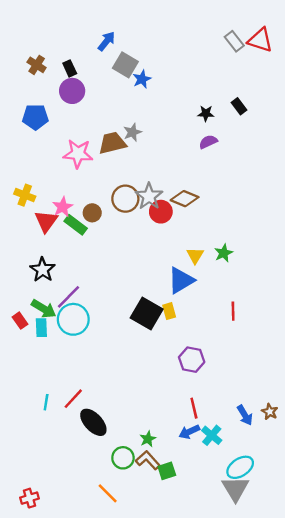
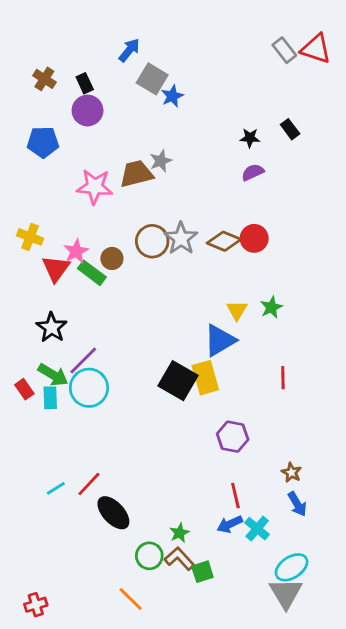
red circle: (161, 212) -> (254, 238), moved
yellow rectangle: (169, 311) -> (205, 378), size x1.6
cyan line: (46, 402) -> (56, 488), turned 49
brown star: (270, 412) -> (292, 473), moved

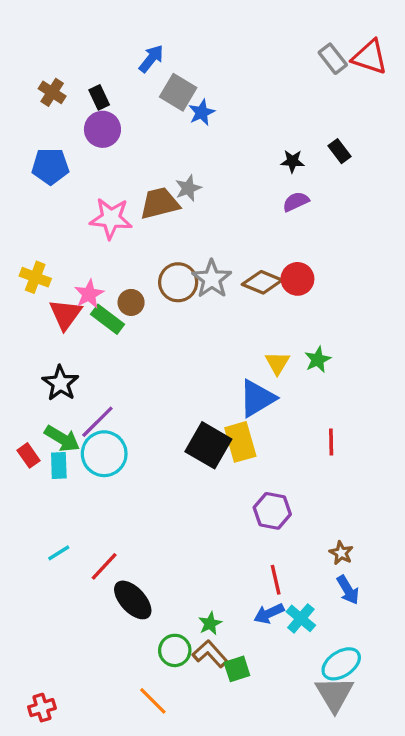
cyan line: (56, 488) -> (59, 553), moved

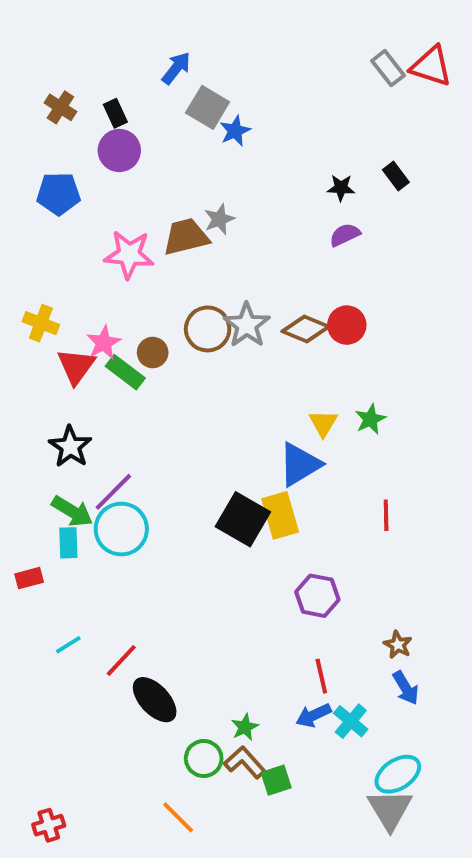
red rectangle: (29, 455) -> (29, 578), moved, turned -70

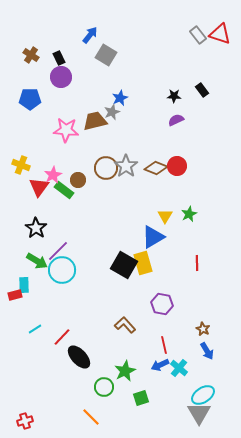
blue star: (235, 131) -> (120, 98), moved
cyan rectangle: (68, 543) -> (24, 285), moved
green star: (245, 727) -> (125, 371), size x1.5
brown L-shape: (245, 762) -> (125, 325), moved

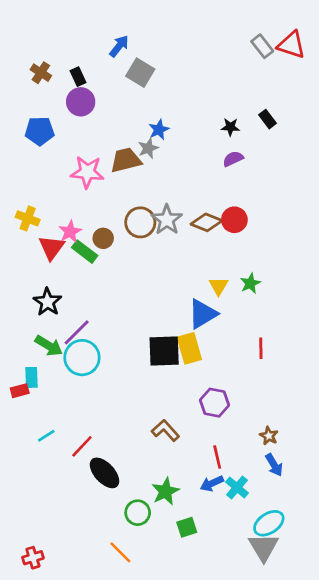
black square: (124, 265) -> (164, 351), turned -32

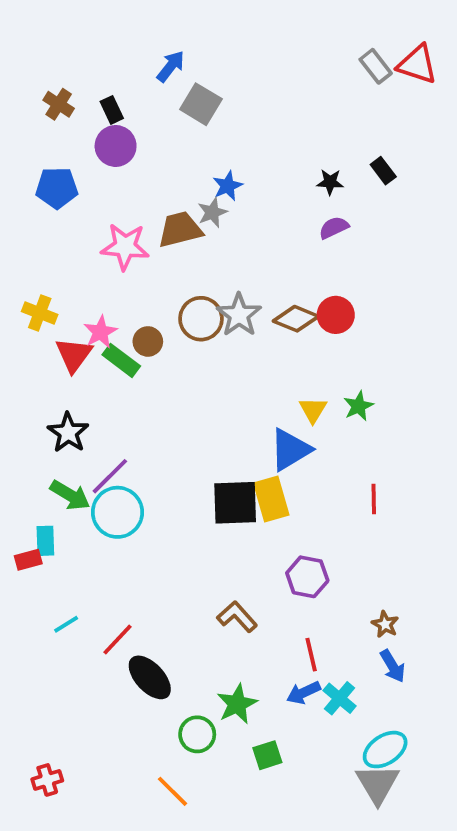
red cross: (33, 558) -> (47, 780), moved

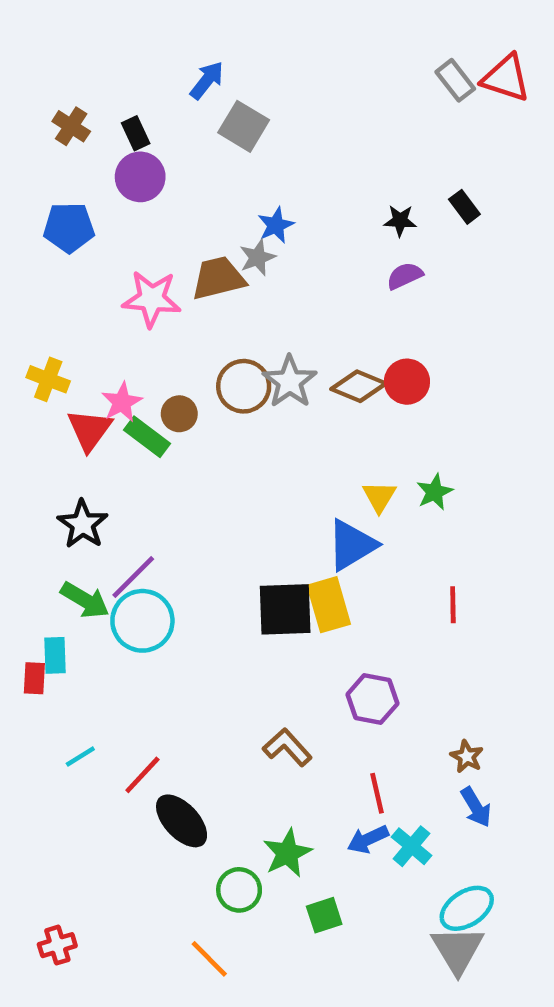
red rectangle: (28, 560) -> (34, 678), turned -72

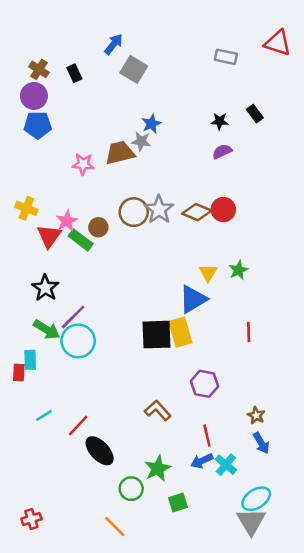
gray rectangle: (455, 80) -> (226, 57), moved, turned -40
purple circle: (140, 177) -> (34, 96), moved
gray star: (257, 257) -> (141, 141), turned 30
pink star: (152, 299) -> (83, 164), size x0.7

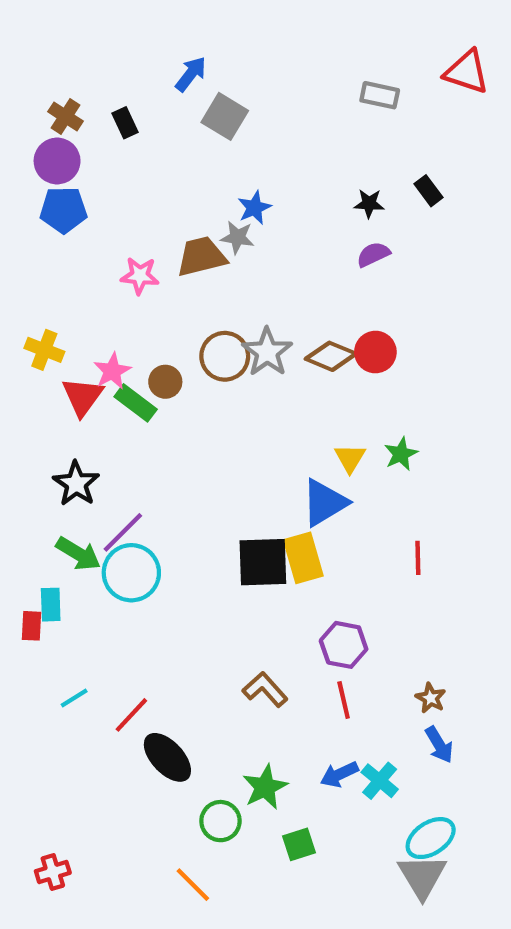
red line: (207, 436) -> (344, 700), moved

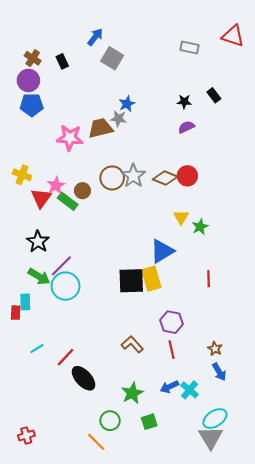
pink star: (140, 276) -> (70, 138), size x1.4
yellow triangle: (350, 458) -> (181, 217), moved
green circle: (220, 821) -> (110, 421), moved

